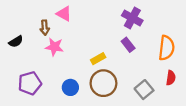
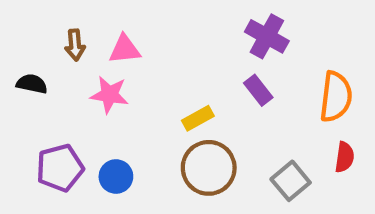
pink triangle: (64, 14) -> (125, 49), moved, turned -35
brown arrow: (45, 28) -> (75, 45), moved
black semicircle: (16, 42) -> (32, 84), turned -136
blue circle: (70, 87) -> (116, 177), moved

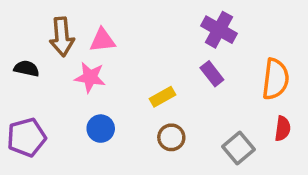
brown arrow: (75, 45) -> (62, 37), size x1.5
purple pentagon: (60, 168) -> (26, 137), moved
brown circle: (209, 168) -> (171, 137), size x0.6
blue circle: (116, 177) -> (101, 129), moved

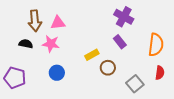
black semicircle: (26, 68) -> (26, 44), moved
purple pentagon: (26, 137) -> (15, 78), turned 30
brown circle: (171, 137) -> (108, 68), moved

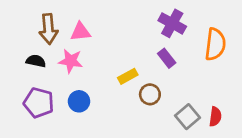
orange semicircle: (156, 45) -> (215, 44), moved
red semicircle: (160, 73) -> (215, 117), moved
purple pentagon: (15, 78) -> (39, 103), moved

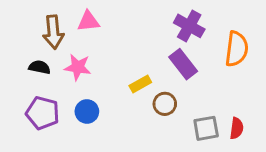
pink triangle: (80, 32) -> (88, 21), moved
purple rectangle: (167, 58) -> (183, 64), size x1.4
gray square: (187, 117) -> (206, 128), turned 30

